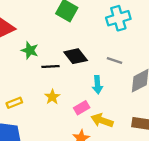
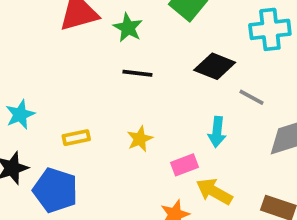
green star: (30, 50) -> (128, 28), moved
black diamond: (76, 56) -> (215, 66), moved, turned -40
black line: (51, 67) -> (137, 73), moved

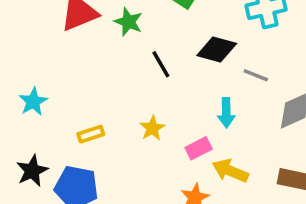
black line: (137, 73) -> (161, 64), moved, turned 60
cyan star: (20, 115) -> (33, 102), moved

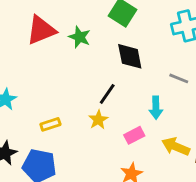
black diamond: (217, 49) -> (130, 56), moved, turned 64
black line: (161, 64) -> (107, 94), moved, turned 65
yellow arrow: (230, 171) -> (176, 146), moved

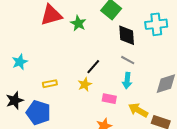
black diamond: (130, 56) -> (127, 35), moved
gray line: (179, 78) -> (128, 60), moved
pink rectangle: (134, 135) -> (109, 99), turned 32

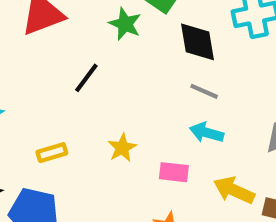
green star: (78, 23) -> (125, 24), moved
black line: (93, 67) -> (86, 78), moved
cyan arrow: (127, 81) -> (207, 133), turned 105

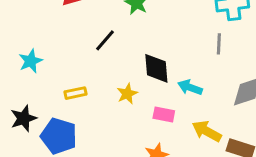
black diamond: (198, 42) -> (156, 68), moved
gray line: (204, 91) -> (219, 44), moved, turned 65

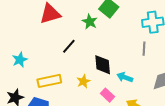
yellow rectangle: (75, 93) -> (49, 81), size x1.6
pink rectangle: (164, 114) -> (107, 95), turned 32

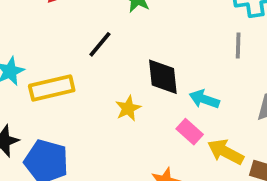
yellow rectangle: (49, 81) -> (52, 88), moved
pink rectangle: (107, 95) -> (190, 132), moved

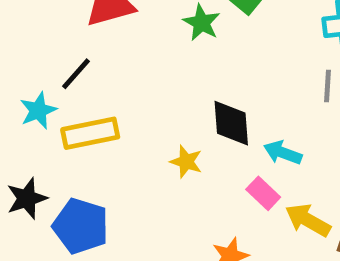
black line: (100, 44) -> (76, 74), moved
yellow star: (128, 108) -> (186, 162), turned -30

